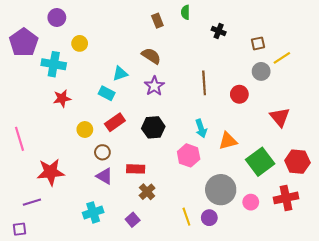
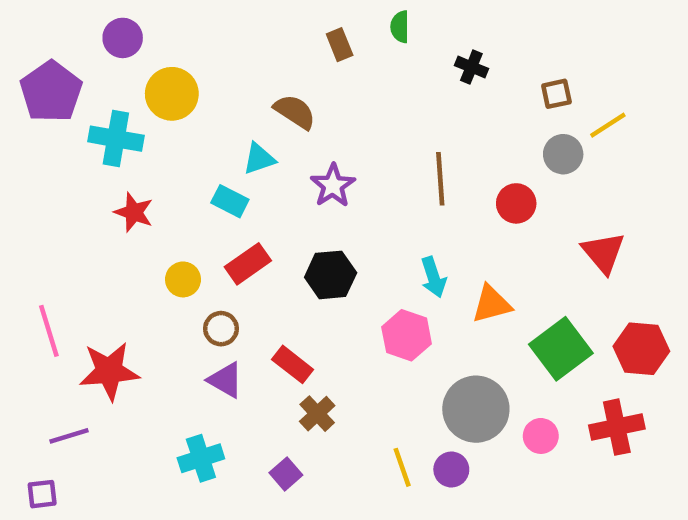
yellow circle: (80, 43) -> (172, 94), size x1.5
brown semicircle: (151, 56) -> (295, 112), moved
red star: (62, 98) -> (134, 212), turned 30
pink line: (19, 139) -> (49, 331), moved
red rectangle: (136, 169) -> (293, 364), turned 36

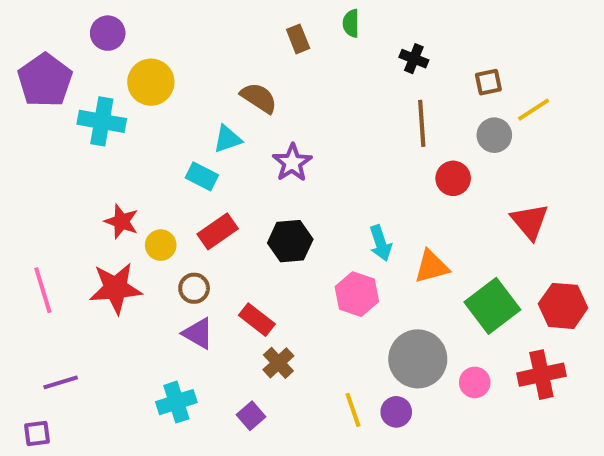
brown line: (440, 179) -> (422, 123), moved
red star: (134, 212) -> (121, 222), moved
red star: (109, 371) -> (116, 288), moved

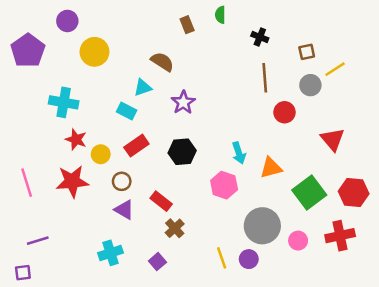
cyan cross: (102, 121) -> (64, 102), moved

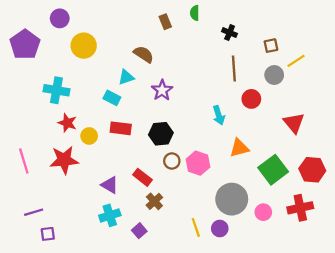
red rectangle: (136, 146) -> (121, 128), turned 42
cyan arrow: (239, 153) -> (219, 115), moved
brown circle: (122, 181) -> (172, 161), moved
cyan cross: (111, 253) -> (110, 215), moved
purple square: (23, 273) -> (48, 234), moved

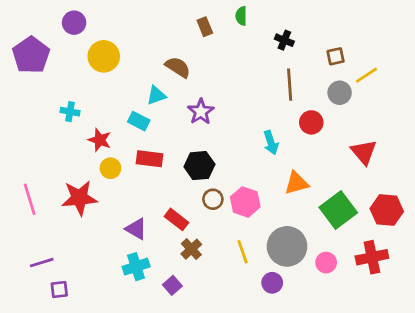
cyan cross: (56, 90) -> (70, 112), size x0.6
red star: (67, 123) -> (100, 140), moved
yellow line: (196, 227) -> (243, 252), moved

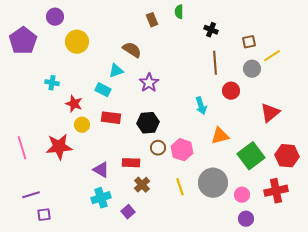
red triangle: (364, 152) -> (270, 113), turned 30
red rectangle: (177, 219) -> (131, 163), turned -36
purple circle: (272, 283) -> (246, 219), moved

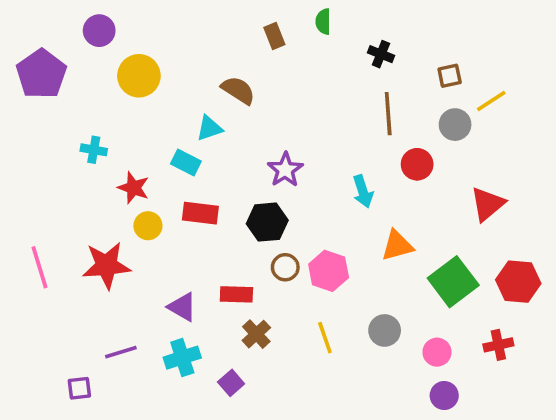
purple star: (149, 83) -> (285, 170), moved
gray circle: (213, 183) -> (385, 330), size x0.6
red cross: (276, 191) -> (498, 345), size x0.7
purple line: (31, 195) -> (121, 352), moved

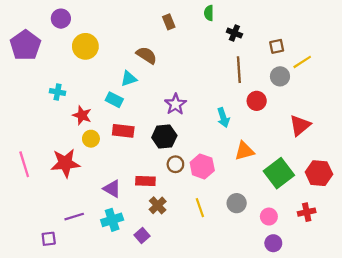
green semicircle: (323, 22) -> (209, 13), moved

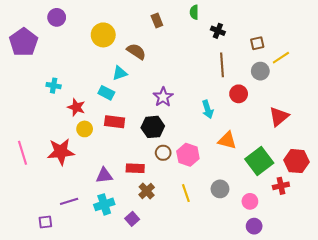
yellow circle: (85, 46) -> (103, 35), moved
orange triangle: (244, 151) -> (227, 140), turned 30
purple triangle: (112, 189) -> (104, 175), turned -36
red cross: (307, 212) -> (281, 186), moved

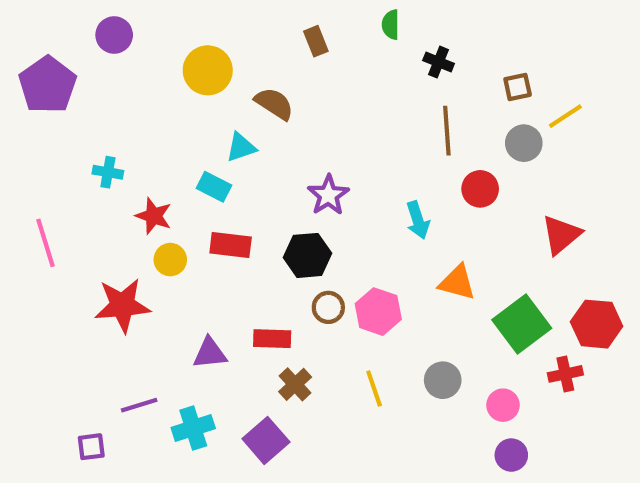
pink line: (23, 153) -> (46, 243), moved
cyan cross: (104, 204) -> (193, 428), moved
purple square: (132, 219) -> (266, 440), size x1.5

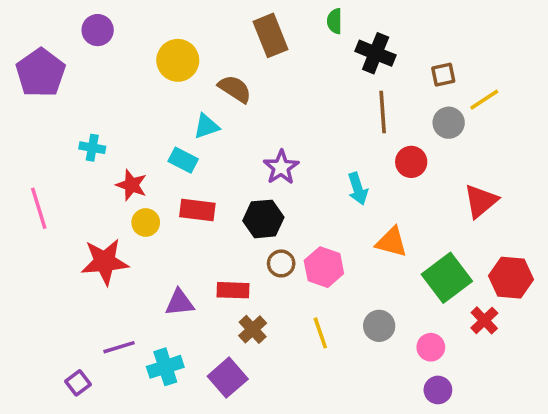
brown rectangle: (316, 41) -> (270, 35), size x1.6
black cross: (439, 62) -> (376, 53), size x1.5
red cross: (565, 374) -> (484, 320), turned -32
purple square: (91, 447) -> (78, 383), turned -30

